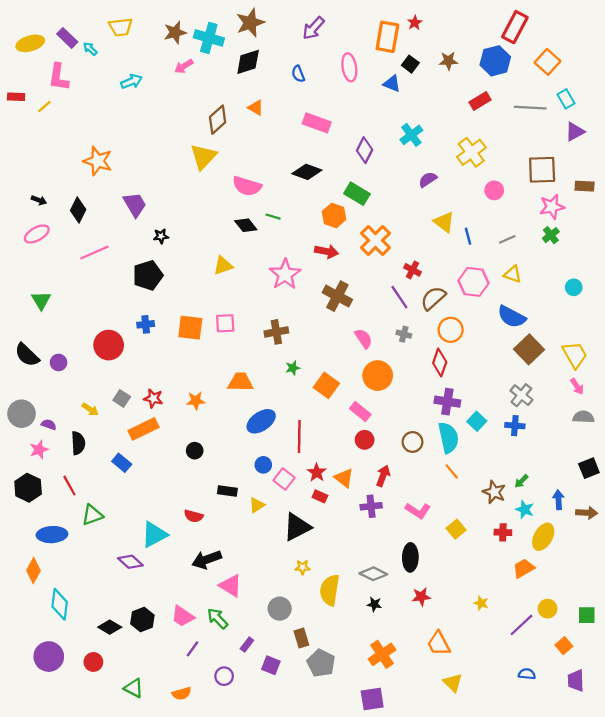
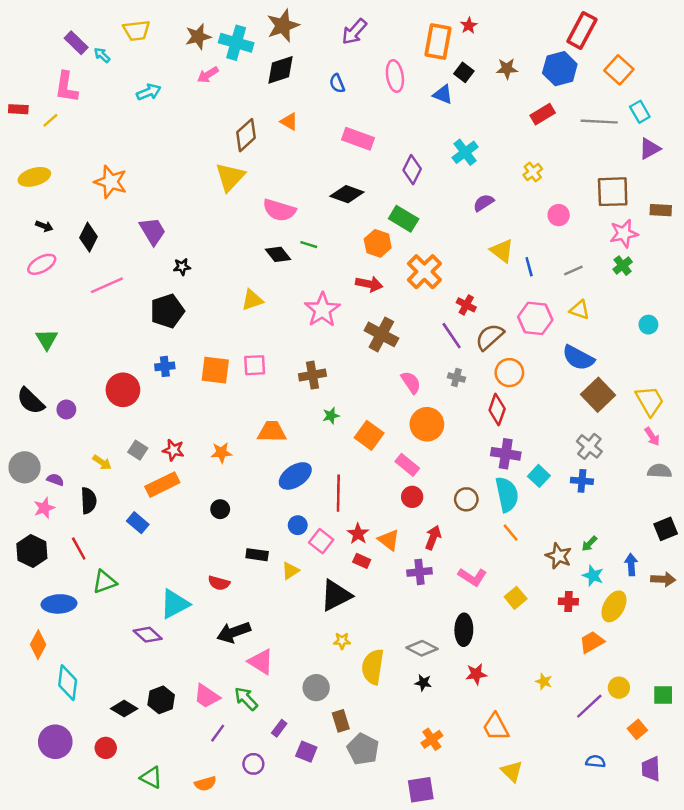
yellow ellipse: (30, 43) -> (34, 177), moved
yellow cross: (471, 152) -> (533, 172), size x0.6
orange cross: (382, 654) -> (432, 739), size x0.7

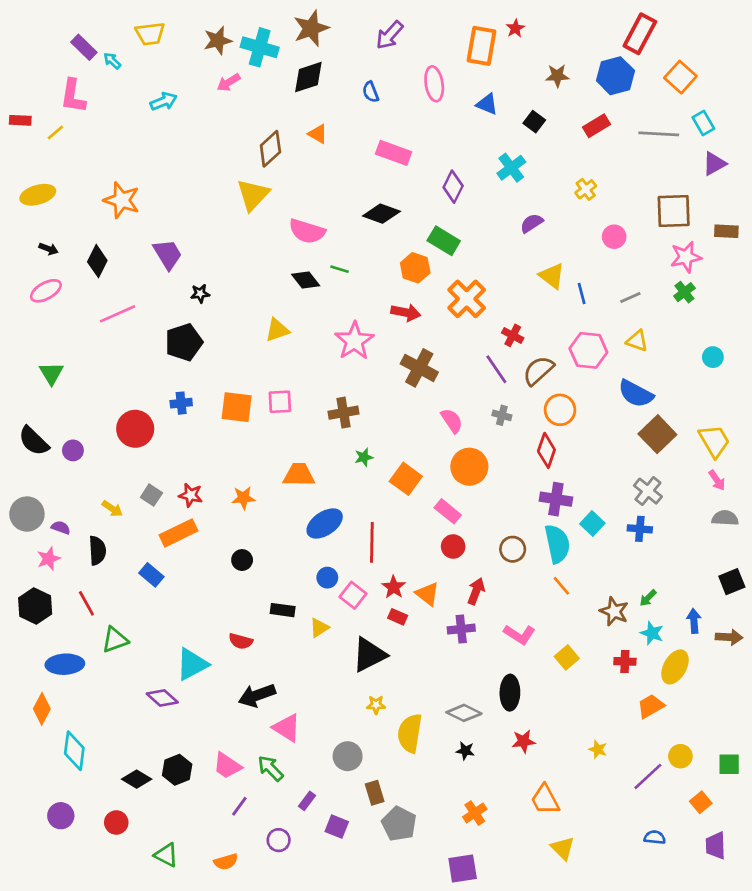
black square: (464, 72) -> (534, 122), moved
purple circle: (55, 742) -> (61, 816), size x0.7

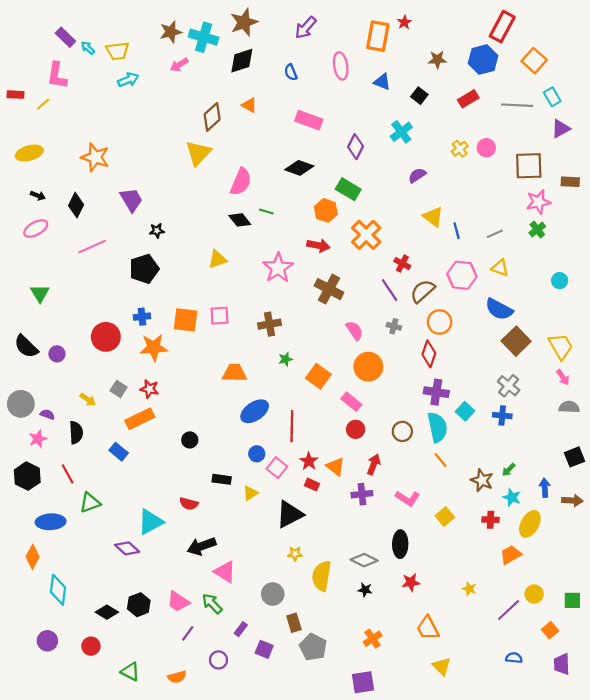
yellow trapezoid: (150, 34) -> (118, 51), moved
pink semicircle: (307, 231) -> (241, 182), turned -84
pink circle: (614, 237) -> (486, 148), moved
orange star: (243, 498) -> (154, 348), moved, size x1.5

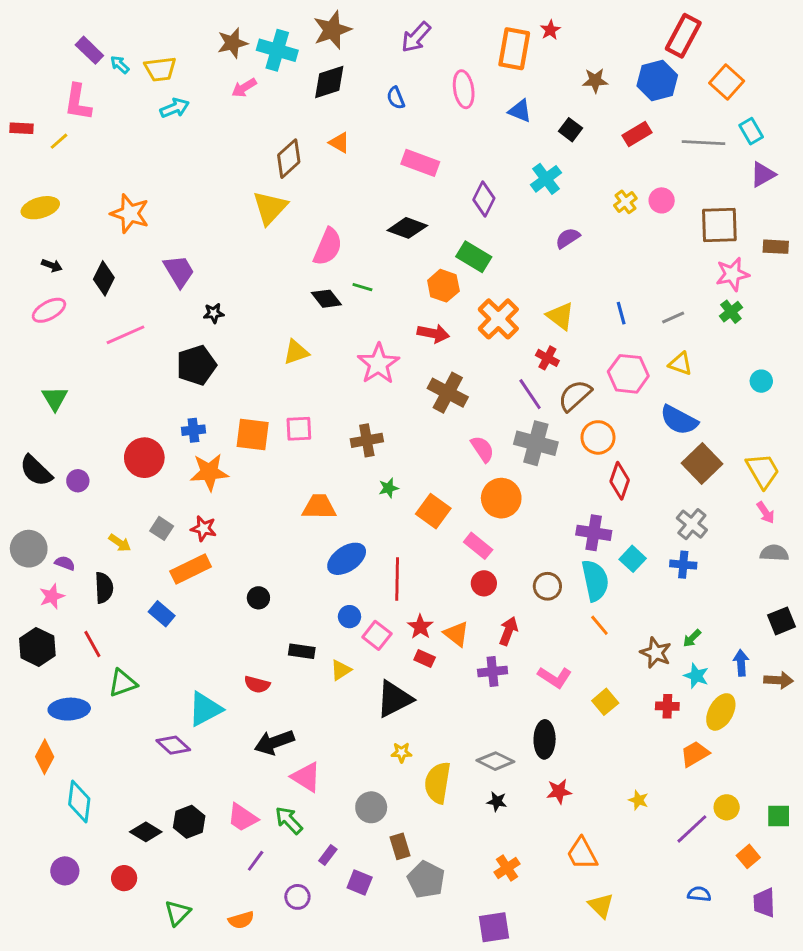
yellow triangle: (433, 217) -> (560, 316), moved
gray cross: (394, 326) -> (536, 443), size x2.0
red diamond: (429, 354) -> (620, 481), moved
green triangle: (130, 672) -> (178, 913), turned 48

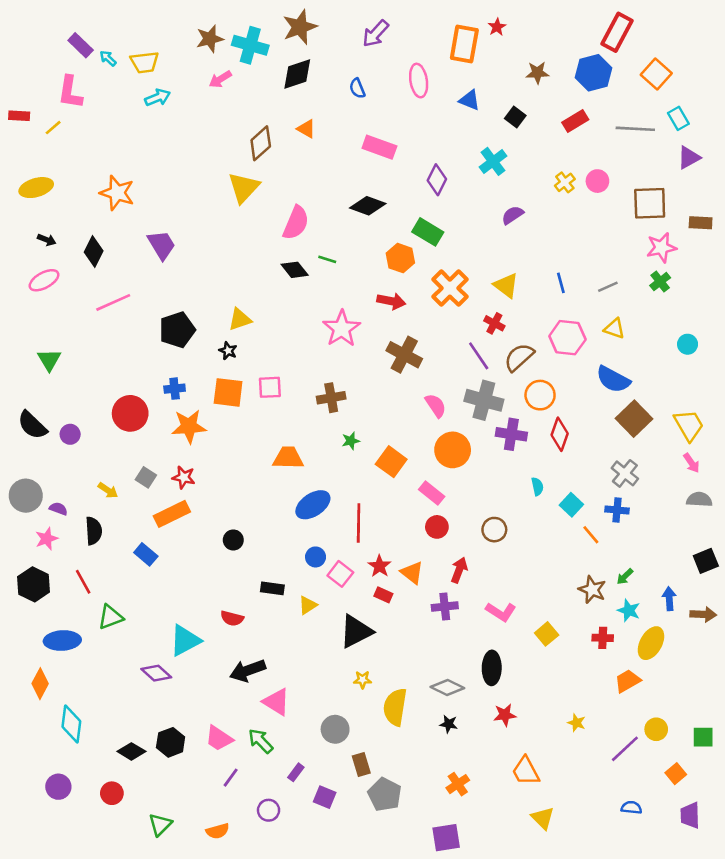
black star: (214, 313) -> (228, 351), moved, turned 30
yellow triangle: (296, 352) -> (240, 319), moved
purple cross: (594, 533) -> (511, 434), moved
cyan semicircle: (595, 580) -> (537, 486), moved, size x0.5
orange line: (599, 625) -> (591, 535), moved

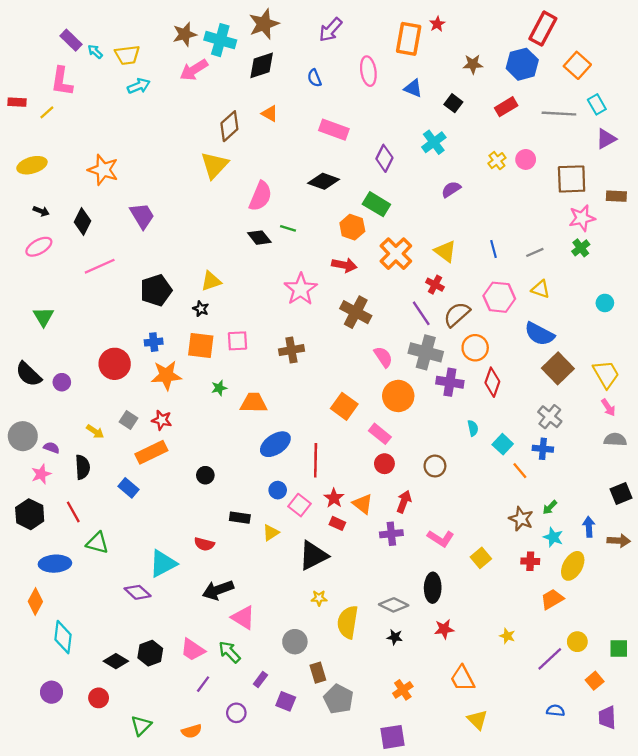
pink arrow: (220, 79) -> (194, 70), size x1.4
green star: (351, 441) -> (219, 388), moved
green triangle: (111, 617) -> (97, 543), turned 35

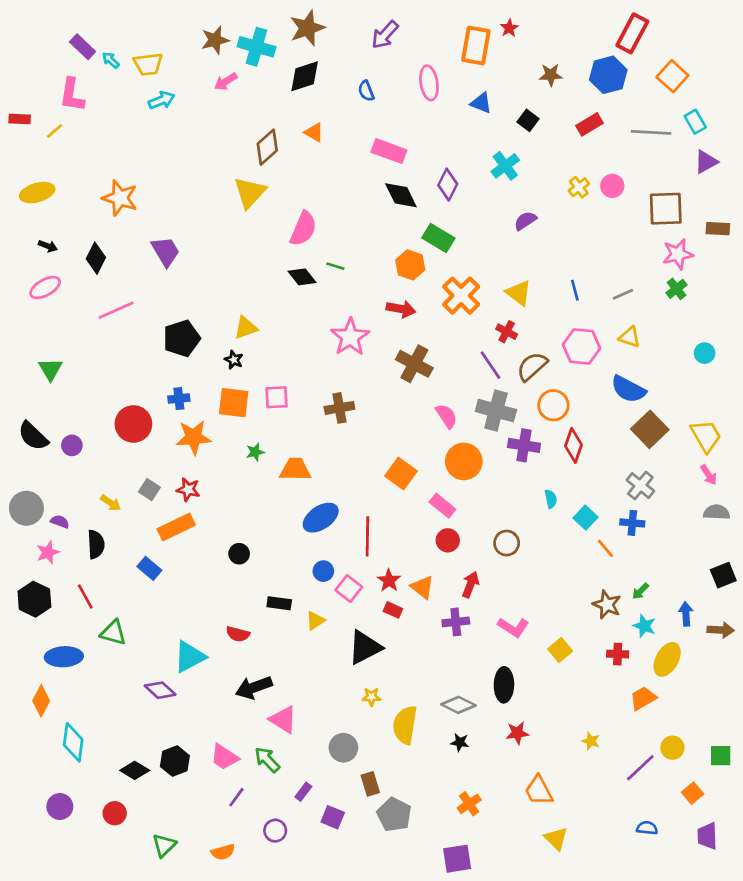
pink arrow: (194, 70) -> (226, 82), size x0.7
black diamond: (324, 181) -> (401, 195), moved, turned 44

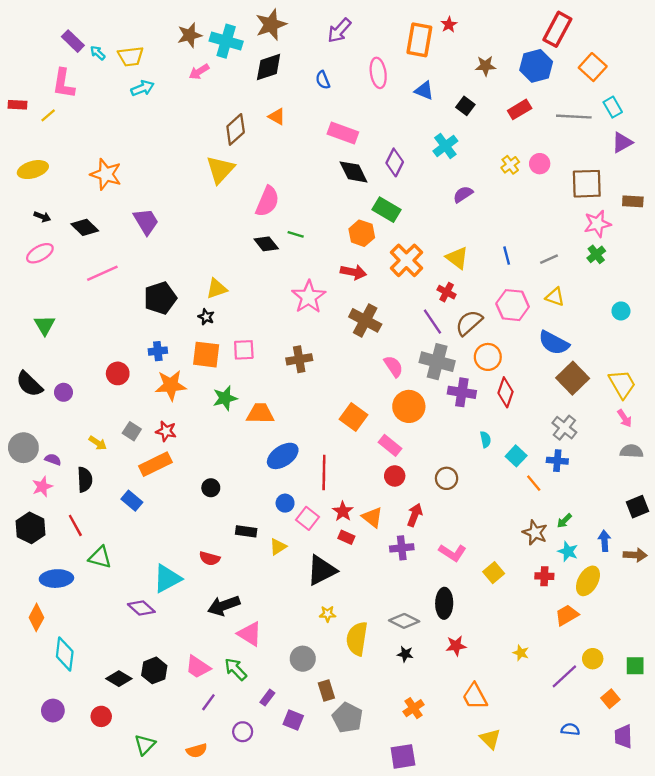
black diamond: (96, 258) -> (85, 227), turned -72
red circle: (133, 424) -> (118, 373), size x0.7
green star: (255, 452) -> (225, 398), size x1.5

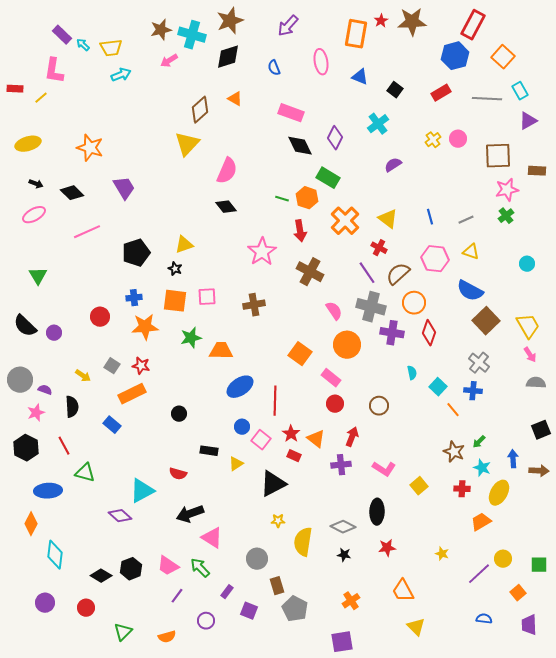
brown star: (485, 66) -> (412, 22), moved, size x1.6
green line: (296, 234) -> (282, 199), moved
red arrow: (353, 272) -> (300, 231), turned 70

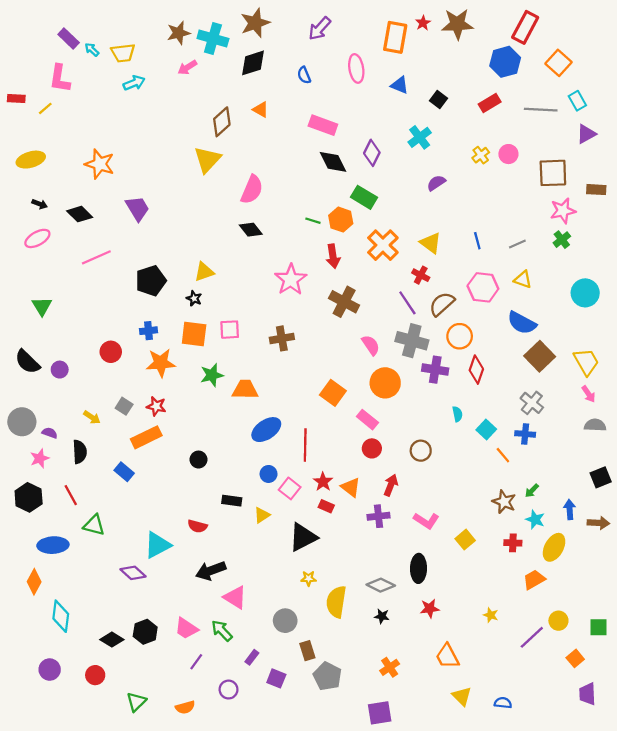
cyan circle: (527, 264) -> (585, 293), size x1.6
blue semicircle: (484, 619) -> (503, 703), moved

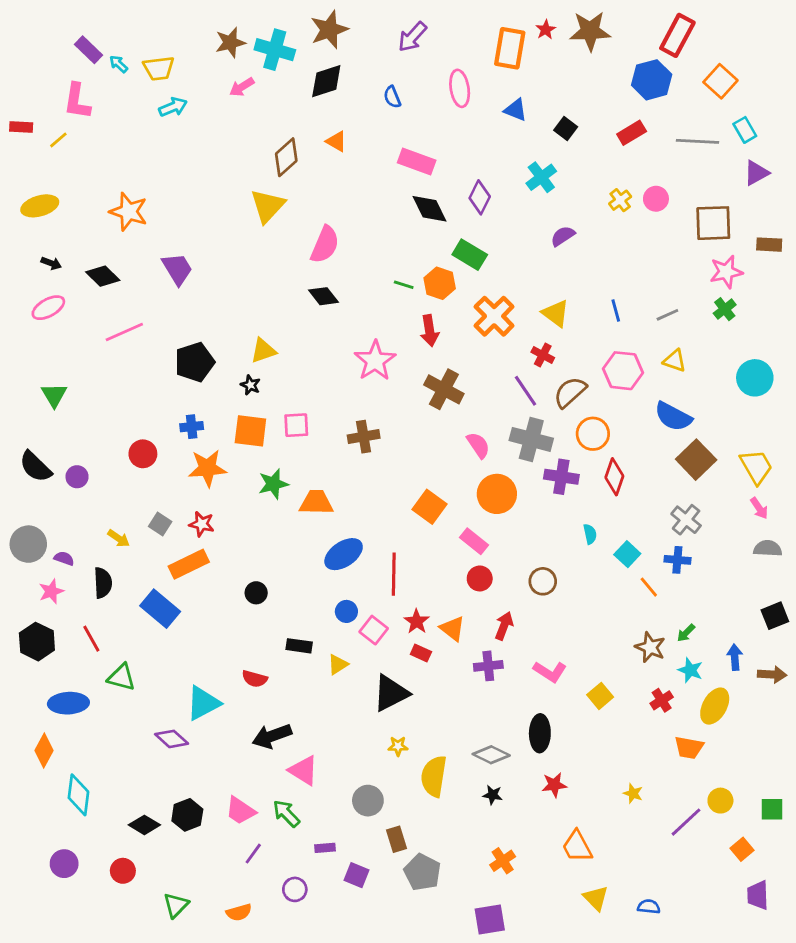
blue rectangle: (124, 472) -> (160, 609), size x1.5
red cross: (513, 543) -> (662, 700), turned -35
orange trapezoid: (534, 580) -> (689, 748), turned -140
purple rectangle: (252, 657) -> (325, 848), turned 48

